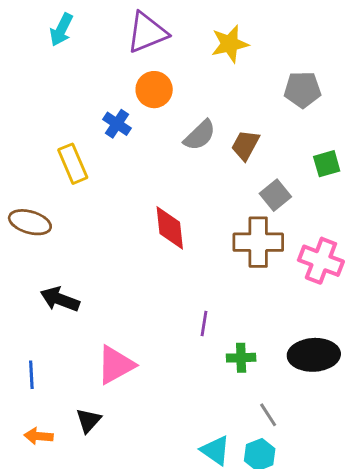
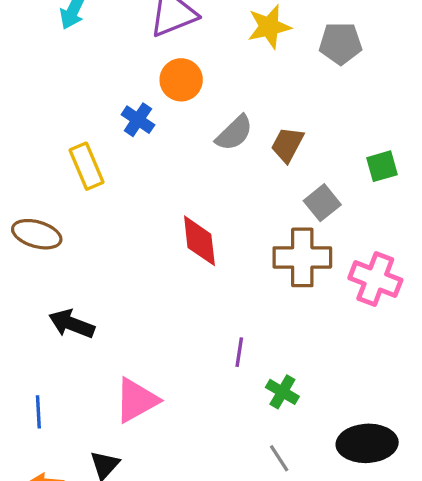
gray pentagon: (302, 90) -> (340, 43), moved
black ellipse: (314, 355) -> (367, 443), moved
green cross: (241, 358) -> (282, 392), turned 32
gray line: (268, 415) -> (279, 458), moved

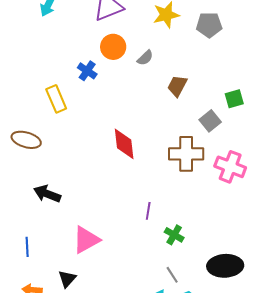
gray semicircle: (234, 133) -> (145, 58), moved, size x0.7
gray square: (322, 203) -> (210, 121), moved

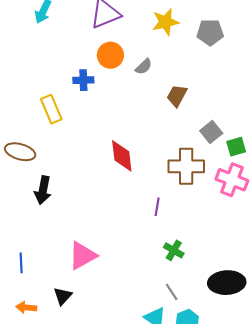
blue cross: (87, 71) -> (83, 80), turned -36
green square: (234, 99) -> (236, 147), moved
black arrow: (47, 194) -> (43, 190), moved, turned -100
purple line: (148, 211) -> (157, 207), moved

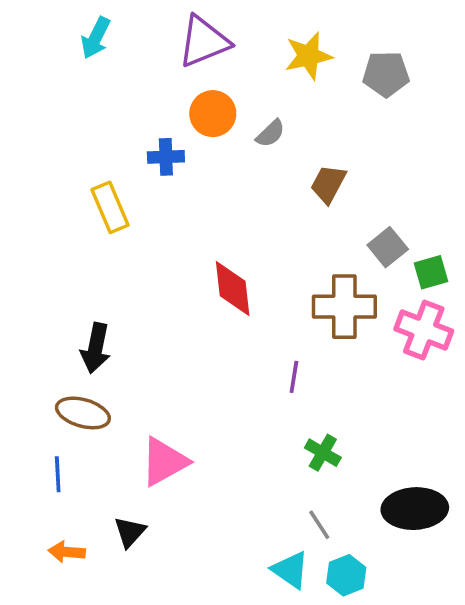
brown ellipse: (20, 152) -> (83, 413), moved

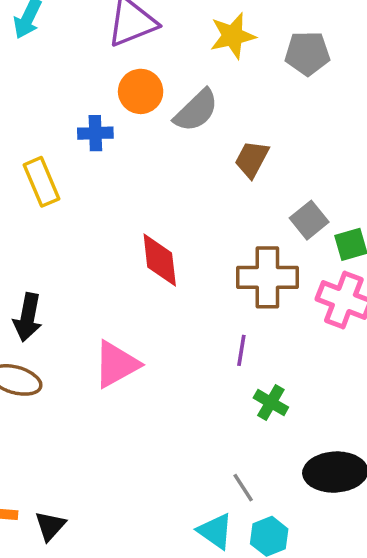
gray semicircle: (271, 133) -> (196, 111), size x1.6
purple line: (294, 377) -> (241, 350), moved
green cross: (323, 453) -> (271, 403), moved
pink triangle: (164, 462) -> (116, 364), moved
black triangle: (130, 532) -> (50, 526), moved

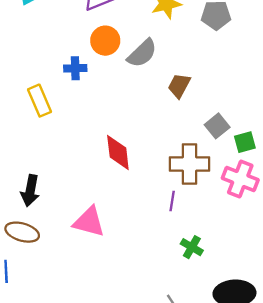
purple line: (241, 350) -> (172, 201), moved
pink triangle: (116, 364) -> (89, 222), turned 44

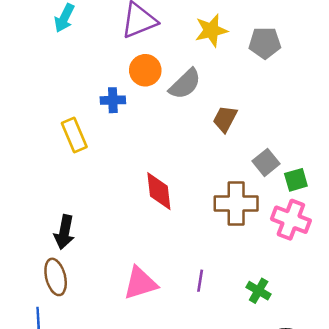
purple line: (172, 201) -> (200, 281), moved
pink triangle: (89, 222) -> (140, 283), moved, turned -32
brown ellipse: (22, 232) -> (56, 277), turned 60
green cross: (192, 247) -> (259, 291), moved

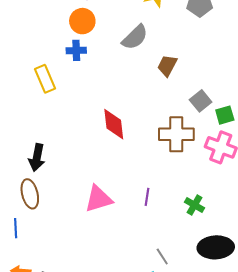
orange circle: (145, 70) -> (82, 21), moved

